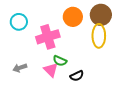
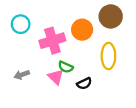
orange circle: (73, 17) -> (82, 30), moved
yellow ellipse: (99, 36) -> (108, 56), moved

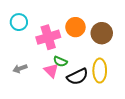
brown circle: (111, 16) -> (102, 33), moved
yellow ellipse: (108, 56) -> (100, 71), moved
black semicircle: (84, 83) -> (77, 77), size x1.5

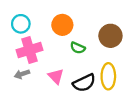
orange circle: (75, 27) -> (62, 25), moved
pink cross: (48, 37) -> (30, 50), moved
green semicircle: (60, 61) -> (78, 48), moved

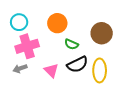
black semicircle: (84, 83) -> (77, 64), moved

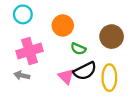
cyan circle: (19, 22) -> (23, 14), moved
gray arrow: (20, 68) -> (22, 75), turned 32
pink triangle: (51, 70) -> (66, 76), moved

